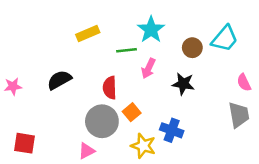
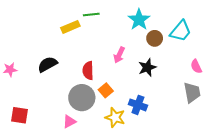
cyan star: (151, 30) -> (139, 20), moved
green line: (126, 50) -> (91, 14), moved
black star: (183, 84) -> (147, 67), turned -30

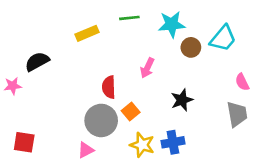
green line: (91, 14) -> (129, 18), moved
cyan star: (139, 20) -> (172, 24), turned 30
black semicircle: (47, 64) -> (37, 62), moved
black star: (147, 67) -> (182, 100), moved
blue cross: (138, 105) -> (173, 142), moved, turned -30

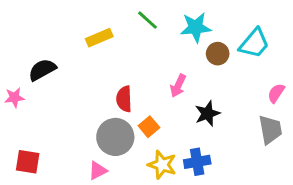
green line: (129, 18) -> (147, 20), turned 48
pink arrow: (147, 68) -> (178, 86), moved
pink semicircle: (242, 82) -> (276, 93), turned 60

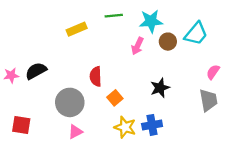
green line: (147, 20) -> (114, 16), turned -48
black semicircle: (42, 70) -> (36, 71), moved
pink arrow: (178, 86) -> (137, 46), moved
gray circle: (115, 137) -> (70, 102), moved

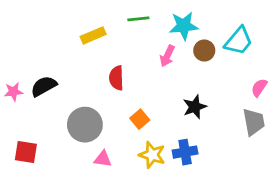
red semicircle: (96, 76) -> (116, 78), moved
pink triangle: (75, 132) -> (103, 159), moved, turned 35

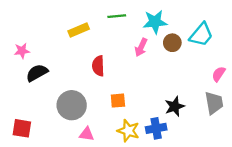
pink star: (14, 92) -> (22, 51), moved
black star: (195, 107) -> (175, 106), moved
orange square: (140, 119) -> (118, 101), turned 35

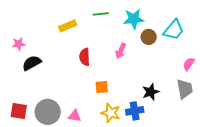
pink arrow: (141, 47) -> (121, 51), moved
gray circle: (72, 105) -> (48, 112), moved

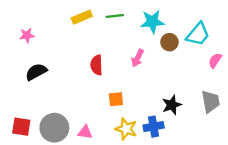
yellow rectangle: (68, 26) -> (82, 17), moved
pink star: (19, 44) -> (27, 35), moved
pink semicircle: (189, 64) -> (215, 60), moved

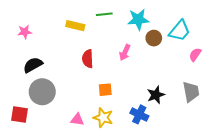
yellow rectangle: (82, 17) -> (75, 26), moved, turned 36
blue cross: (154, 127) -> (139, 114), turned 36
gray circle: (54, 128) -> (42, 92), moved
yellow star: (126, 129) -> (103, 118), moved

